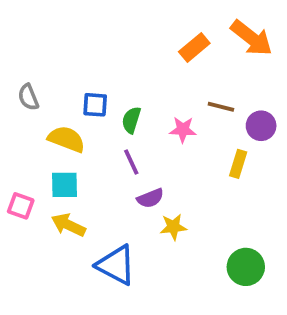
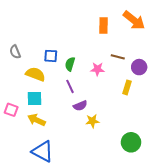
orange rectangle: (194, 48) -> (104, 25), turned -49
blue triangle: (116, 265) -> (43, 151), moved

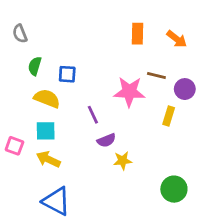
orange arrow: (134, 20) -> (177, 39), moved, size x0.7
gray semicircle: (15, 52) -> (20, 34), moved
green semicircle: (70, 64) -> (35, 66), moved
pink star: (97, 69) -> (129, 92), size x1.6

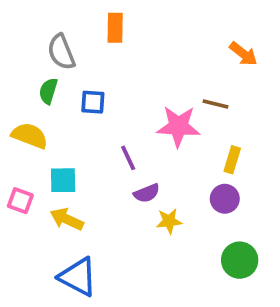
gray semicircle: (20, 34) -> (61, 52), moved, size x1.4
orange rectangle: (137, 34) -> (115, 28), moved
purple circle: (185, 89) -> (225, 199), moved
yellow semicircle: (47, 98) -> (30, 136), moved

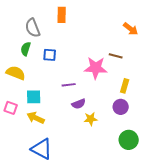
purple line: (128, 158) -> (69, 85), turned -72

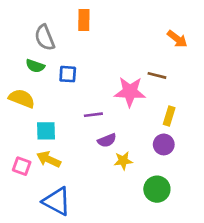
green semicircle: (26, 49) -> (35, 66), turned -88
pink square: (11, 108) -> (22, 166), moved
green circle: (129, 140) -> (157, 189), moved

